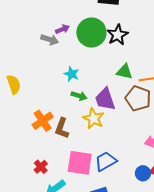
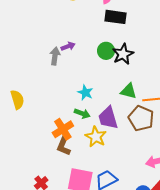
green circle: (91, 33) -> (106, 51), moved, size x0.6
gray arrow: (50, 40) -> (55, 56), turned -102
cyan star: (71, 74) -> (85, 93), moved
orange cross: (43, 121) -> (63, 129), moved

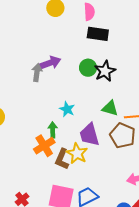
purple arrow: (68, 46) -> (50, 63), size x1.5
green arrow: (82, 114) -> (53, 130), moved, turned -112
brown L-shape: (64, 145) -> (62, 159), moved

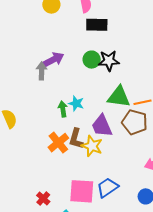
black star: (105, 71) -> (109, 61), turned 30
green triangle: (110, 108) -> (119, 97), size x1.4
green arrow: (53, 130) -> (63, 109), moved
brown L-shape: (62, 159) -> (76, 139), moved

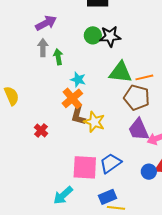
purple arrow: (53, 60) -> (46, 23), moved
green arrow: (63, 109) -> (58, 57), moved
purple trapezoid: (102, 126) -> (139, 130), moved
orange cross: (58, 143) -> (72, 98), moved
red cross: (43, 199) -> (41, 130), moved

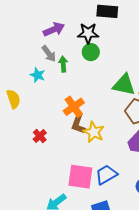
green circle: (93, 35) -> (91, 52), moved
black star: (110, 36) -> (88, 33), moved
gray arrow: (43, 48) -> (49, 54), turned 138
cyan star: (78, 80) -> (38, 75), moved

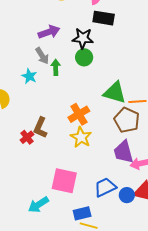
orange cross: (74, 107) -> (79, 114), moved
brown L-shape: (78, 124) -> (40, 128), moved
blue trapezoid: (106, 175) -> (105, 187), moved

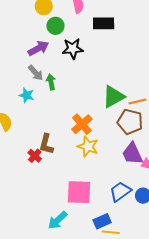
black rectangle: (104, 18) -> (104, 23), moved
green circle: (84, 57) -> (55, 26), moved
green triangle: (115, 93) -> (114, 97), turned -35

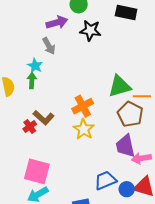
green arrow: (51, 82) -> (32, 81), moved
brown L-shape: (46, 144) -> (44, 118), turned -75
pink square: (79, 192) -> (37, 171), moved

